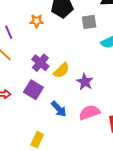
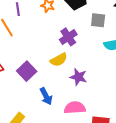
purple cross: (40, 63) -> (68, 37), moved
purple star: (85, 82) -> (78, 77), turned -30

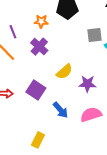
gray square: (98, 20) -> (94, 35), moved
purple cross: (68, 37) -> (39, 47), moved

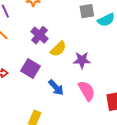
purple cross: (39, 47) -> (39, 35), moved
pink semicircle: (91, 115) -> (87, 91), turned 80

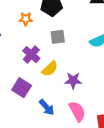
gray square: (87, 11) -> (58, 37), moved

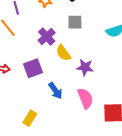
yellow semicircle: (50, 69) -> (63, 53), turned 90
purple square: (22, 88) -> (33, 68), turned 30

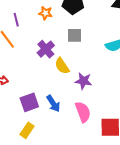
purple square: (33, 68) -> (29, 102), moved

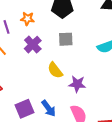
orange star: (46, 13) -> (27, 19), moved
purple cross: (46, 49) -> (33, 45), moved

